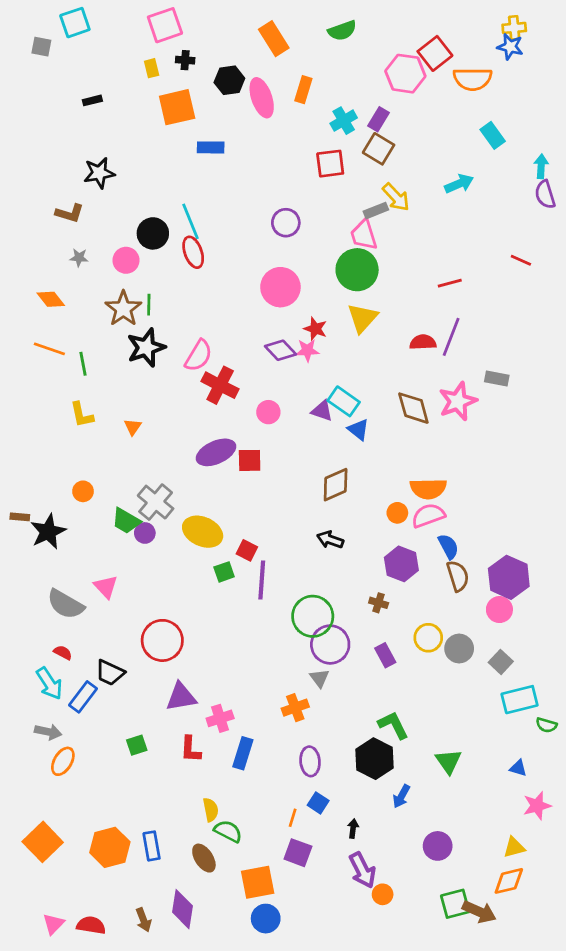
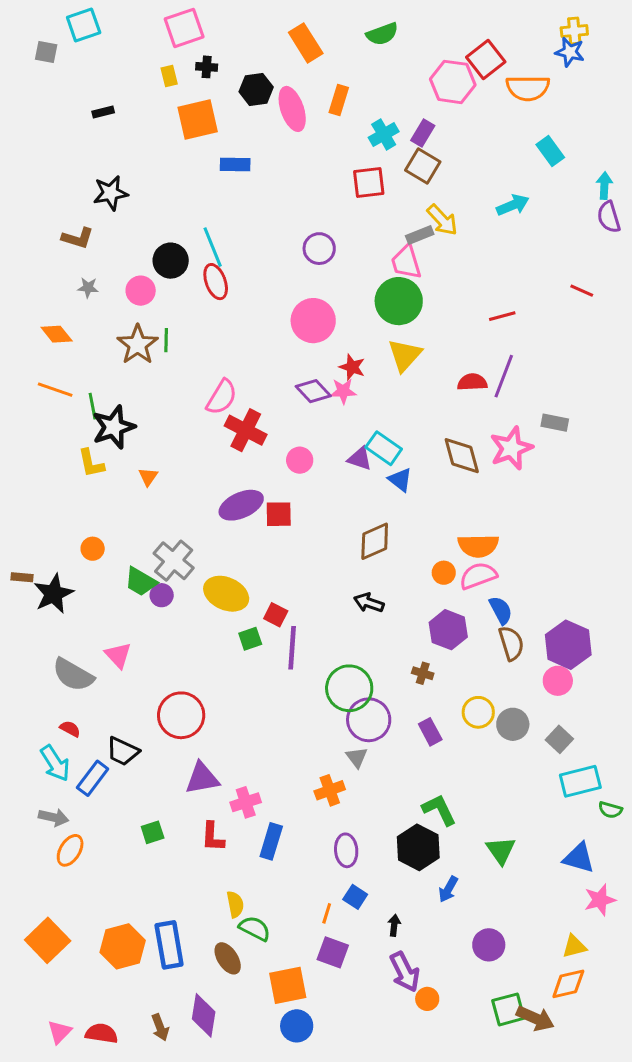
black star: (146, 348) -> (114, 427), moved
blue triangle: (518, 768) -> (579, 858), size x1.6
blue rectangle: (152, 846) -> (169, 945), size x1.4

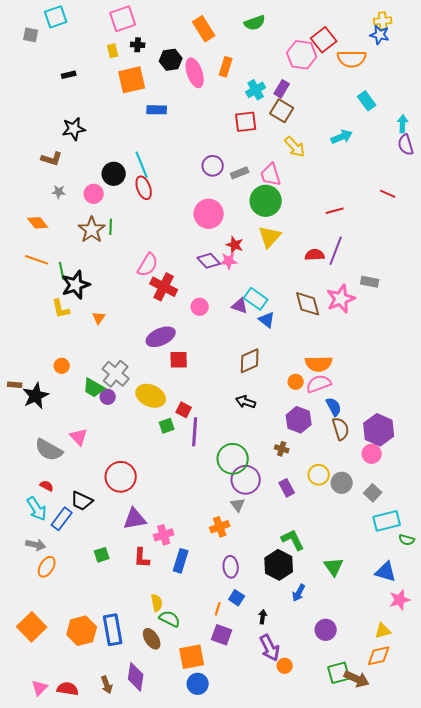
gray rectangle: (420, 235) -> (240, 173), moved
red square: (279, 514) -> (179, 360), moved

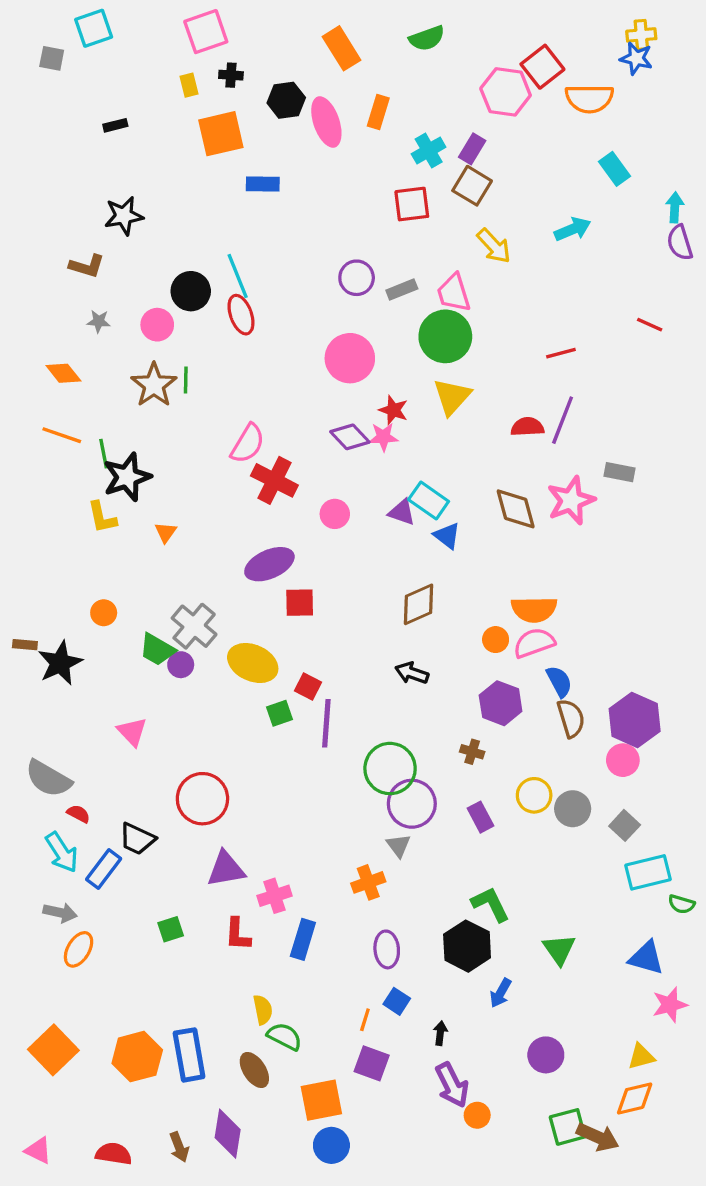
gray semicircle: (49, 450) -> (48, 779), moved
pink triangle: (40, 688) -> (38, 1150), moved, turned -48

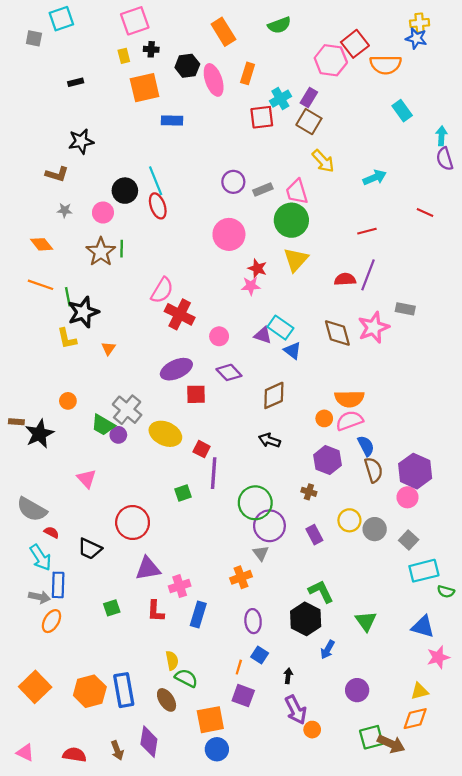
red square: (412, 204) -> (262, 117), moved
cyan arrow: (573, 229) -> (375, 177), moved
purple diamond: (350, 437) -> (229, 372), moved
green square: (280, 713) -> (183, 493), moved
blue rectangle: (104, 869) -> (58, 585), moved, turned -35

